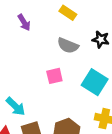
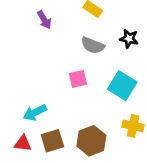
cyan arrow: (16, 106) -> (35, 112), turned 110

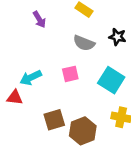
cyan arrow: (35, 112) -> (31, 78), moved
brown square: (52, 141) -> (54, 120), moved
red triangle: (23, 143) -> (15, 97), moved

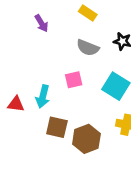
cyan arrow: (31, 78) -> (43, 96), moved, turned -50
brown square: (54, 120) -> (57, 127), turned 30

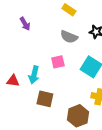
purple arrow: (41, 23) -> (25, 24), moved
brown hexagon: (86, 139) -> (78, 116), moved

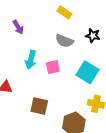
cyan arrow: (34, 75) -> (31, 60), moved

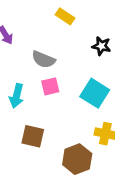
gray semicircle: (64, 41) -> (43, 59), moved
cyan arrow: (31, 60) -> (17, 96), moved

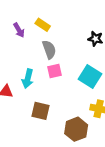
yellow rectangle: (65, 16) -> (43, 25), moved
gray semicircle: (43, 59) -> (49, 50), turned -132

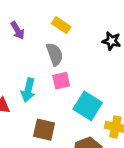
yellow rectangle: (43, 25) -> (61, 25), moved
cyan square: (90, 76) -> (88, 106), moved

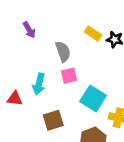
yellow rectangle: (61, 25) -> (93, 33), moved
brown square: (44, 130) -> (53, 120), turned -30

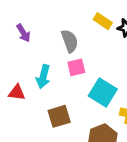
purple arrow: (29, 30) -> (23, 33), moved

